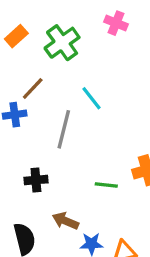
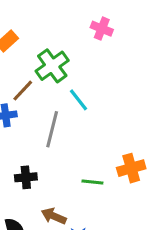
green cross: (62, 43) -> (52, 66), moved

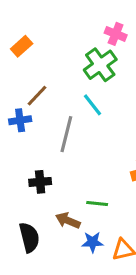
green cross: (52, 66) -> (100, 65), moved
green line: (92, 182) -> (97, 203), moved

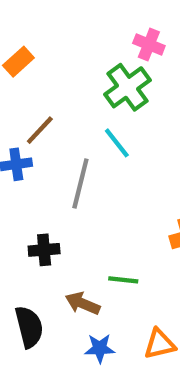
blue star: (92, 242) -> (100, 348), moved

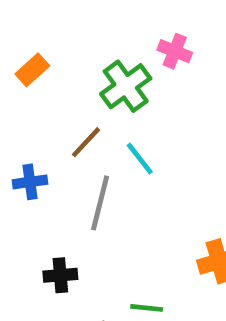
green cross: (127, 87) -> (126, 86), moved
brown line: (40, 130) -> (86, 142), moved

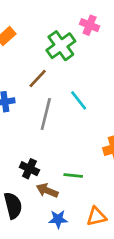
cyan line: (140, 159) -> (79, 100), moved
black cross: (60, 275) -> (29, 169), moved, turned 30

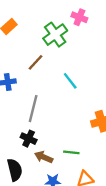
gray line: (46, 114) -> (33, 109), moved
green line: (73, 175) -> (71, 152), moved

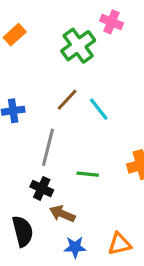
brown line: (36, 62) -> (67, 100), moved
green line: (71, 152) -> (88, 174), moved

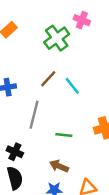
black cross: (42, 188) -> (15, 152), moved
brown arrow: (62, 214) -> (59, 166), moved

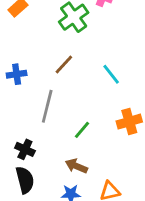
cyan line: (72, 86) -> (111, 74), moved
green line: (64, 135) -> (82, 130), turned -56

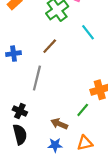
cyan line: (111, 74) -> (88, 32), moved
green line: (82, 130) -> (83, 110), moved

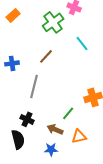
green line: (83, 110) -> (68, 113), moved
black cross: (20, 111) -> (27, 119), moved
orange triangle: (85, 143) -> (79, 136), moved

